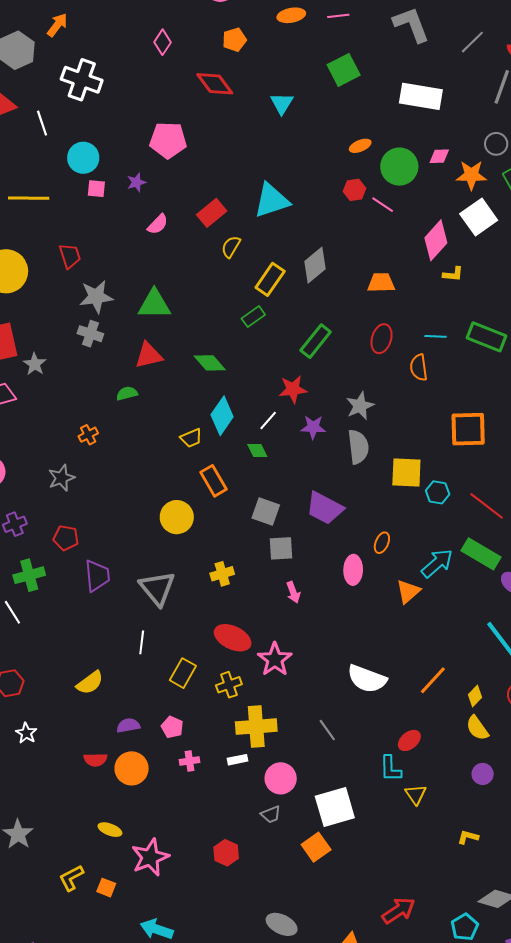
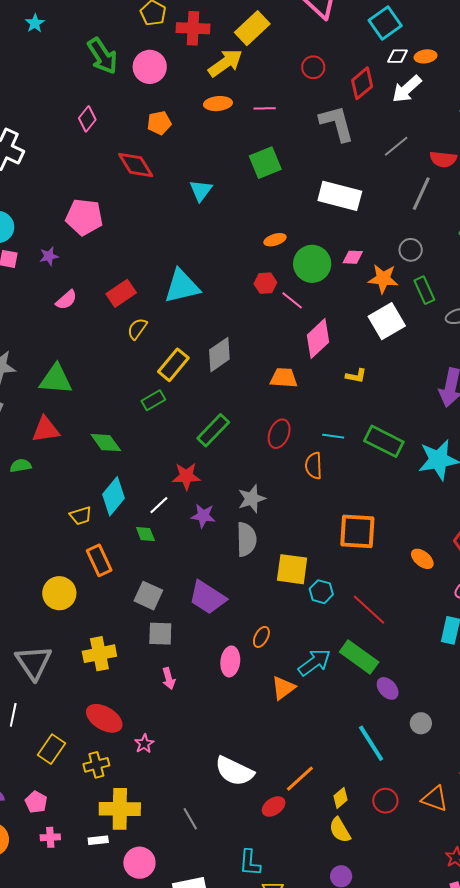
pink diamond: (436, 240) -> (318, 339), moved
yellow cross: (222, 574) -> (99, 654), size x1.4
pink star: (275, 659) -> (144, 744), size x0.6
red ellipse: (409, 740) -> (274, 806), moved

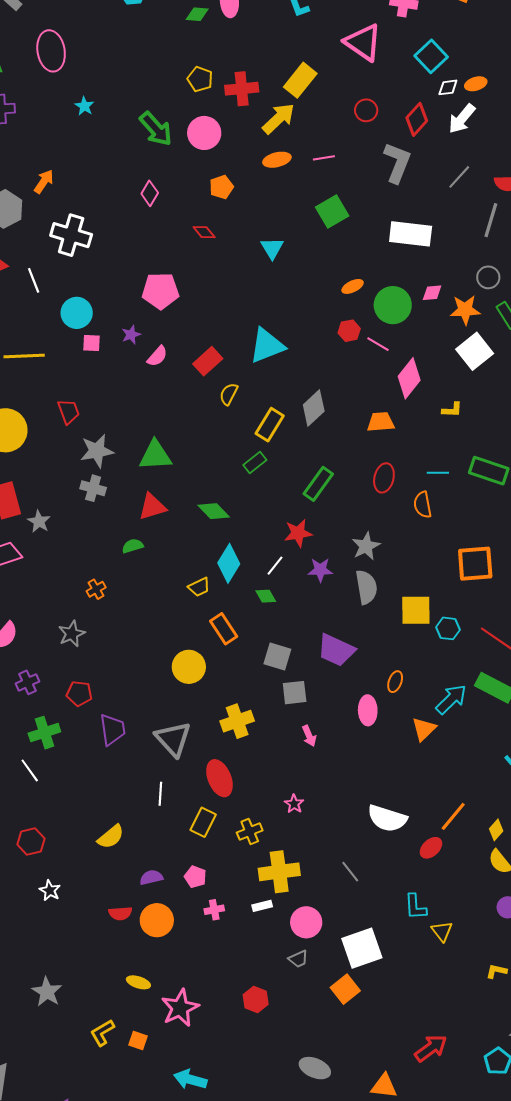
gray L-shape: (337, 123) -> (397, 163), turned 45
red diamond: (136, 165) -> (204, 232), size x0.6
pink semicircle: (66, 300) -> (157, 356), moved
red ellipse: (104, 718) -> (219, 778), moved, turned 45

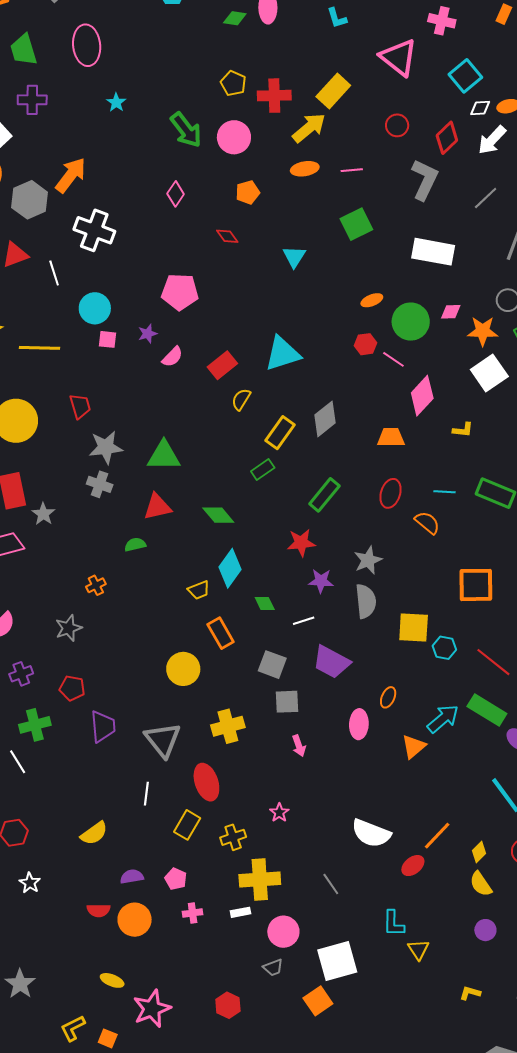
orange arrow: (44, 182) -> (71, 175), size x1.5
orange semicircle: (423, 505) -> (427, 523), turned 136
white line: (275, 566) -> (304, 621), moved, turned 30

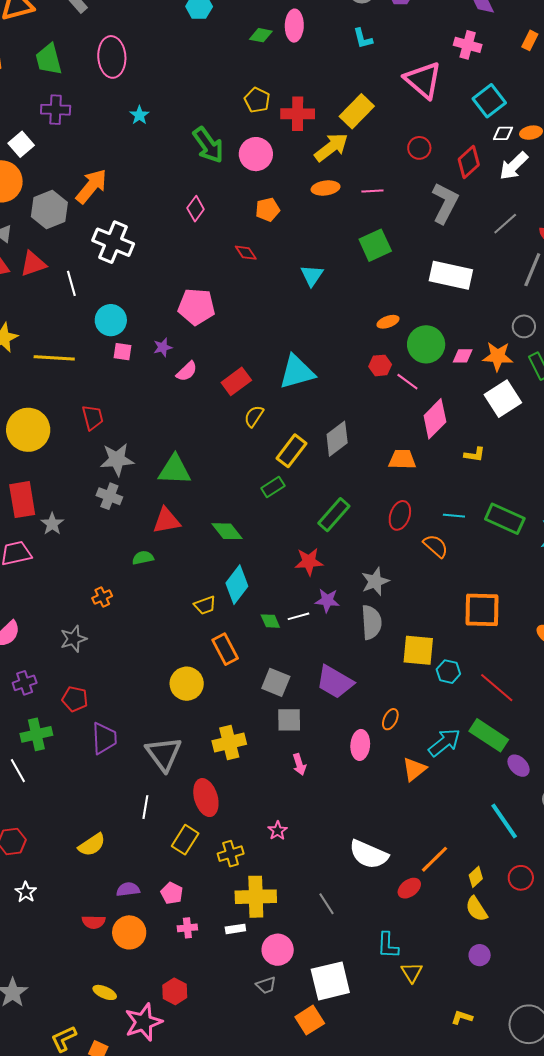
pink diamond: (451, 312) -> (463, 356), moved
white line: (304, 621) -> (299, 616), moved
red hexagon: (228, 1005) -> (175, 991), moved

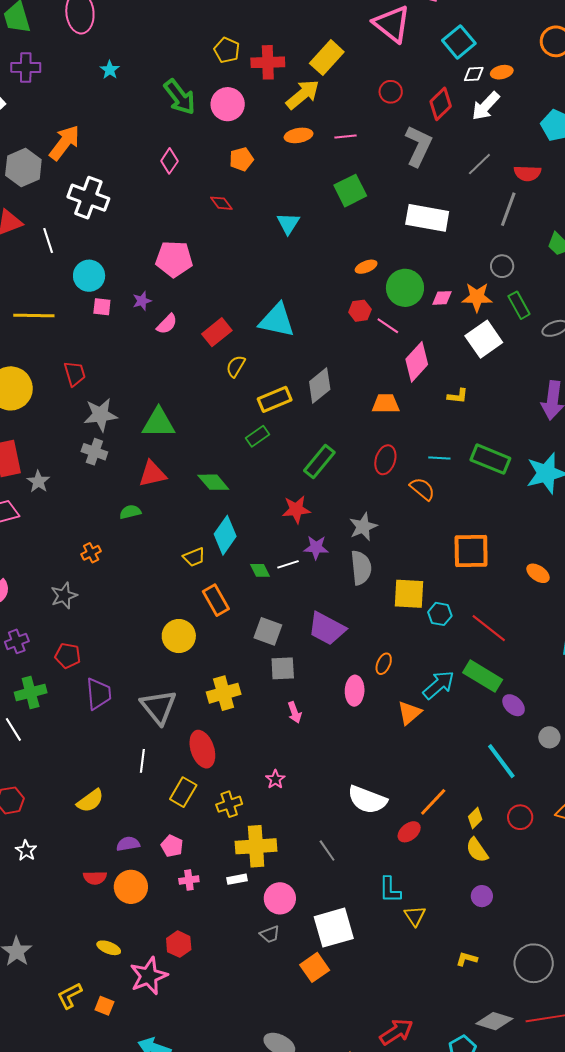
cyan triangle: (297, 372) -> (277, 320), turned 30
yellow rectangle: (291, 451) -> (275, 399), turned 32

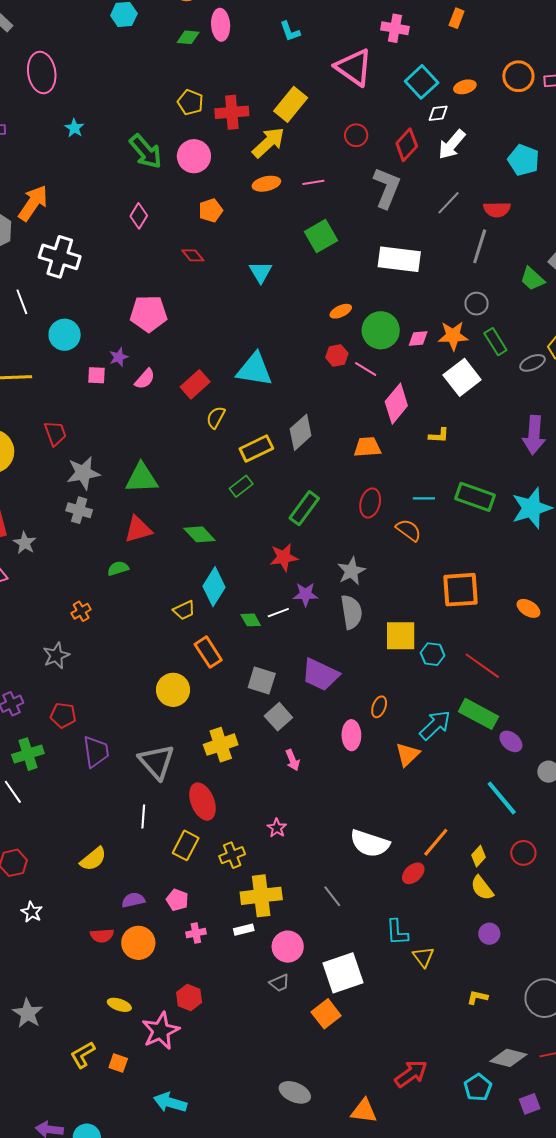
orange ellipse: (502, 72) -> (465, 87), moved
pink square: (102, 307) -> (97, 375), moved
gray square: (283, 668) -> (278, 717), turned -36

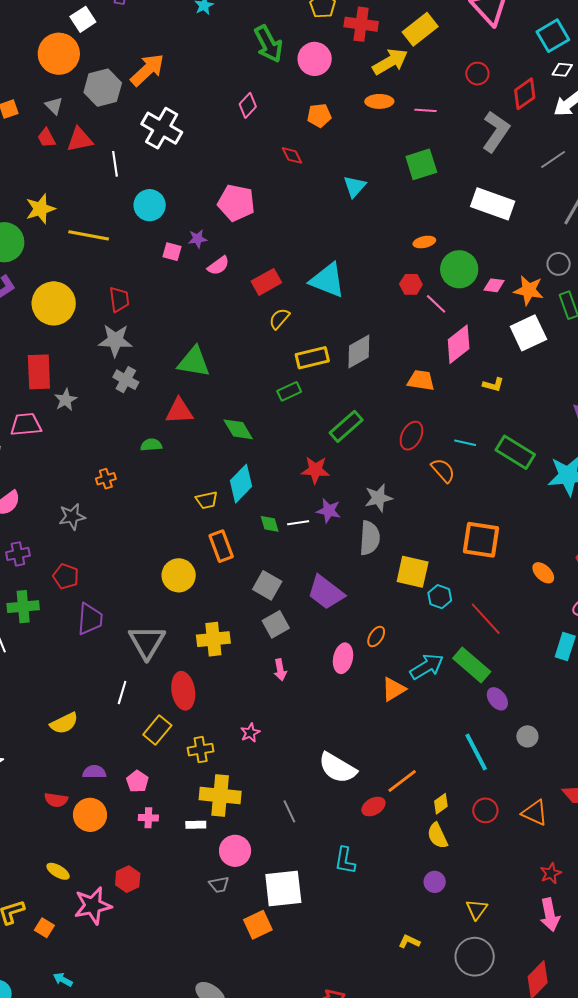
gray star: (83, 473) -> (115, 340), moved
yellow triangle: (423, 957) -> (477, 909), moved
cyan arrow: (170, 1102) -> (63, 980), moved, size x0.6

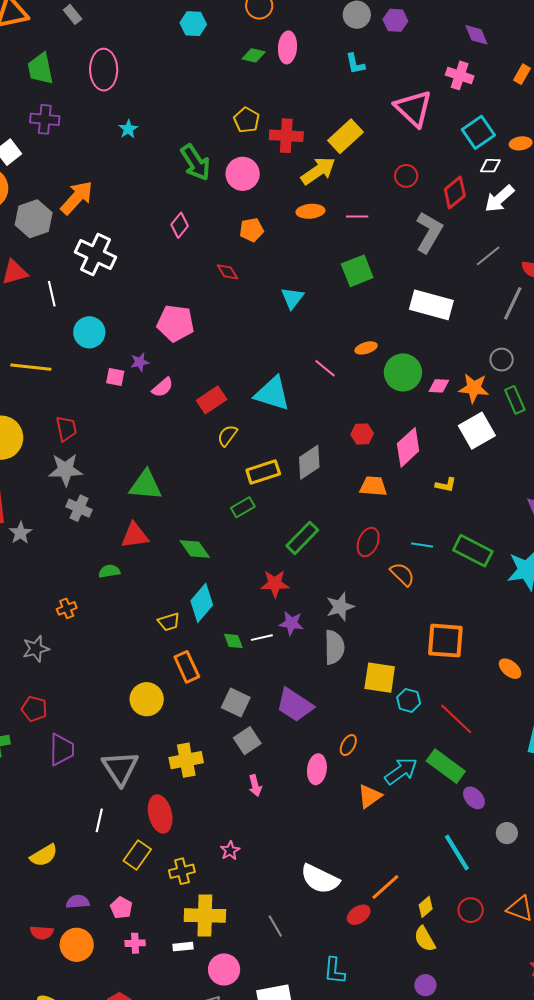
red hexagon: (411, 284) -> (362, 434), moved
pink line: (436, 304) -> (325, 368), moved

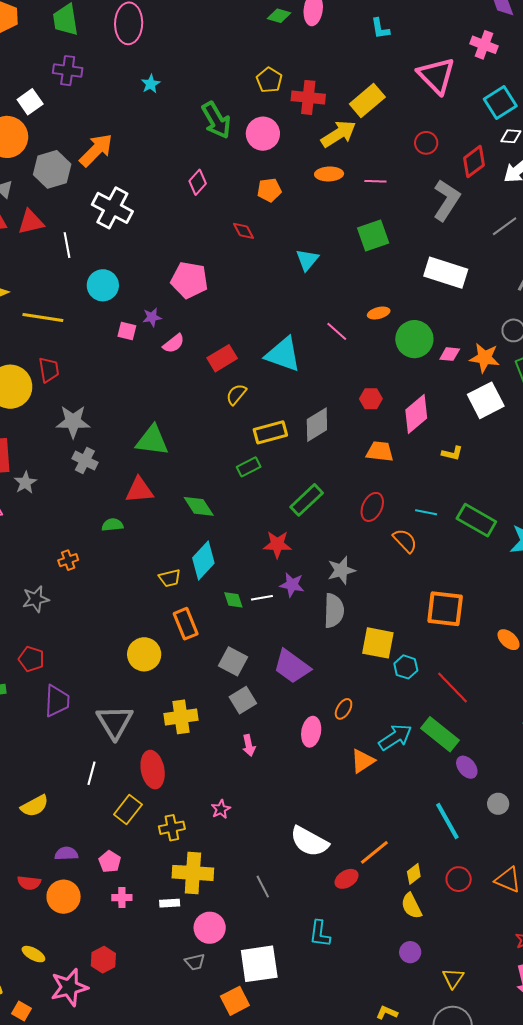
red trapezoid: (66, 429) -> (49, 370), moved

